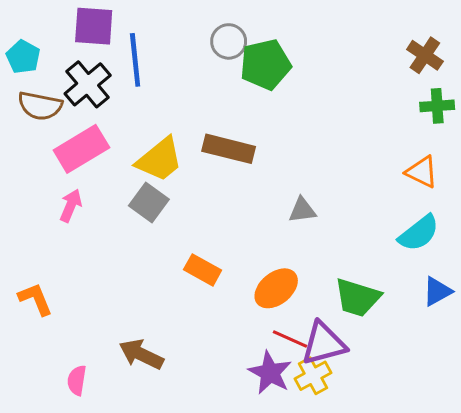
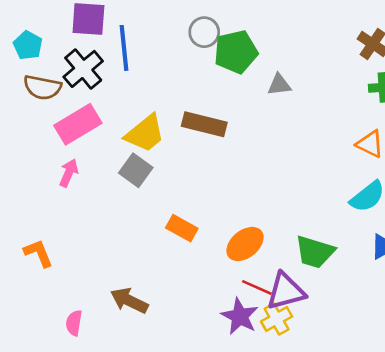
gray triangle: (302, 210) -> (279, 85), moved

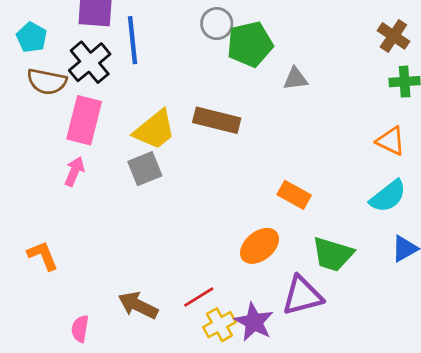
pink rectangle: (78, 124) -> (84, 120), turned -45
gray square: (136, 170) -> (145, 169), turned 32
orange rectangle: (182, 228) -> (294, 195), moved
red line: (257, 287) -> (199, 297), moved, turned -56
yellow cross: (277, 319) -> (219, 325), moved

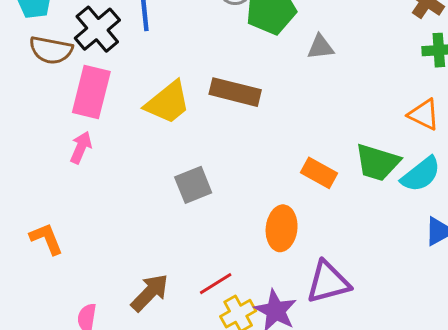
gray square: (145, 169) -> (193, 185), moved
orange ellipse: (260, 246) -> (282, 228), turned -45
green trapezoid: (333, 254) -> (377, 162), moved
brown arrow: (138, 305) -> (150, 293), turned 108

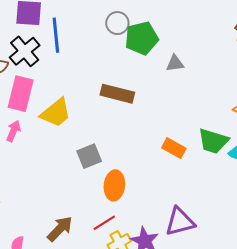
yellow trapezoid: (168, 102) -> (56, 113), moved
orange ellipse: (282, 228) -> (114, 185), moved

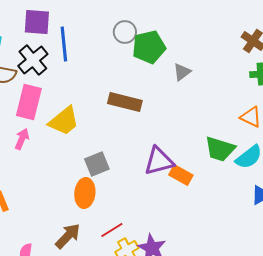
gray triangle: (175, 63) -> (182, 72), turned -30
orange rectangle: (174, 148) -> (181, 175), moved
orange ellipse: (114, 185) -> (85, 193), moved
purple triangle: (180, 222) -> (159, 161), moved

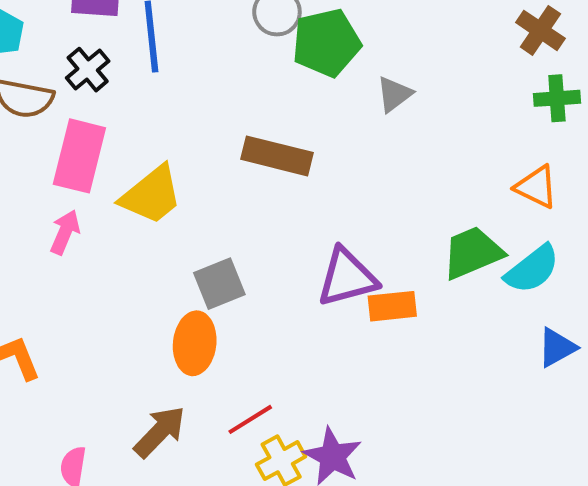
black cross: (33, 60) -> (88, 70), size x0.7
green trapezoid: (220, 149) -> (473, 253), turned 140
orange rectangle: (181, 175) -> (392, 306), turned -35

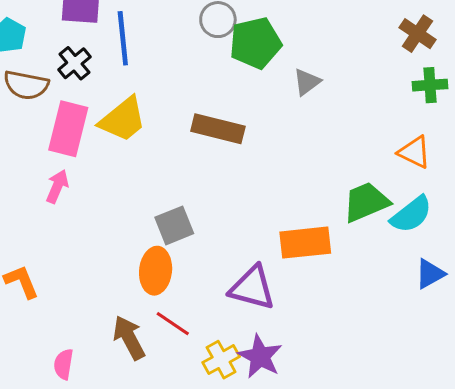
yellow trapezoid: (151, 195) -> (123, 119), moved
purple triangle: (347, 277) -> (252, 288), moved, turned 30
orange rectangle: (392, 306) -> (305, 243), size x1.4
red line: (250, 419) -> (173, 324), moved, turned 66
brown arrow: (160, 432) -> (129, 338), turned -72

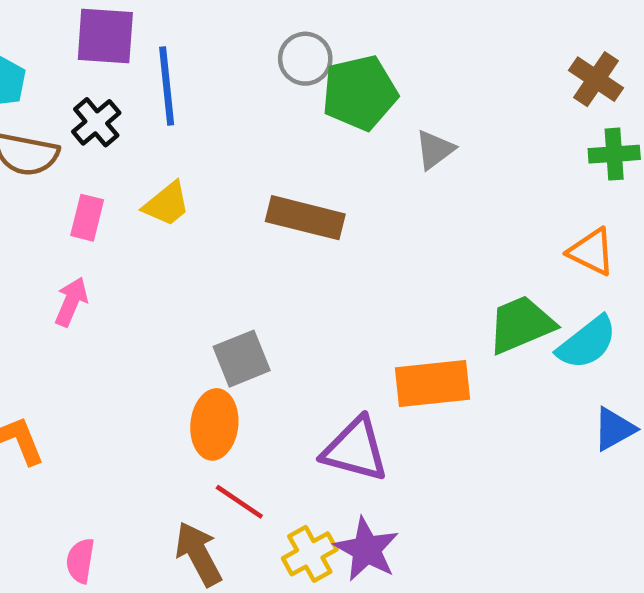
yellow trapezoid: (123, 119) -> (167, 204), size x0.7
pink rectangle: (68, 129) -> (87, 218), size x0.6
brown arrow: (129, 338) -> (198, 554), moved

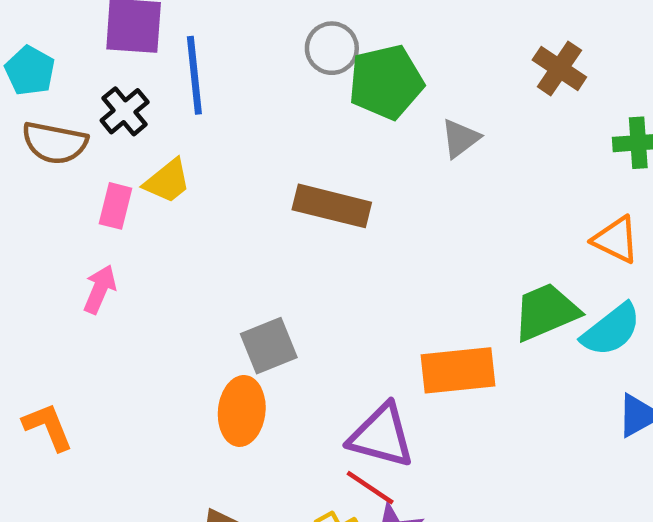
brown cross: (596, 79) -> (559, 68), moved
yellow trapezoid: (167, 204) -> (167, 181), moved
red line: (239, 502) -> (370, 488), moved

